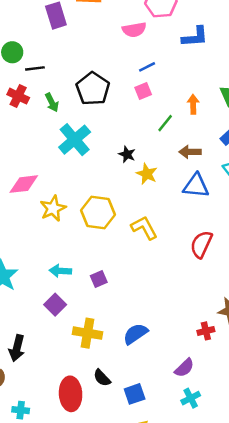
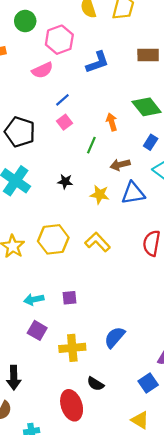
yellow star: (147, 174) -> (100, 195), moved
purple square: (99, 279) -> (70, 298), turned 32
blue square: (135, 394) -> (148, 383), moved

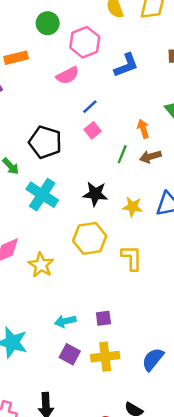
brown arrow: (120, 165) -> (150, 157), moved
black star: (65, 182) -> (95, 194), size x1.5
yellow hexagon: (53, 239) -> (90, 238), moved
yellow L-shape: (97, 242) -> (132, 258), turned 45
yellow cross: (72, 348) -> (105, 357), moved

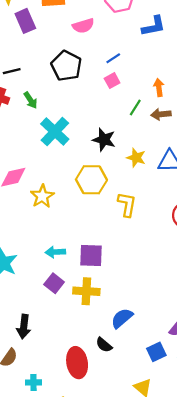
pink semicircle: (68, 75) -> (83, 26), moved
black pentagon: (45, 142) -> (66, 66), moved
purple square: (103, 318) -> (91, 256), size x1.6
blue semicircle: (153, 359) -> (122, 318), moved

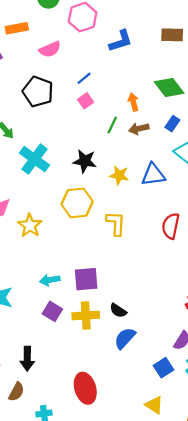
black semicircle: (104, 345) -> (118, 311), moved

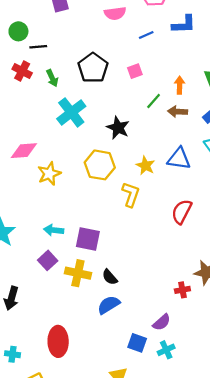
blue line: (84, 78) -> (146, 35), moved
black pentagon: (38, 92) -> (93, 68), moved
yellow star: (119, 175) -> (145, 166), moved
blue square: (163, 368) -> (137, 343), turned 36

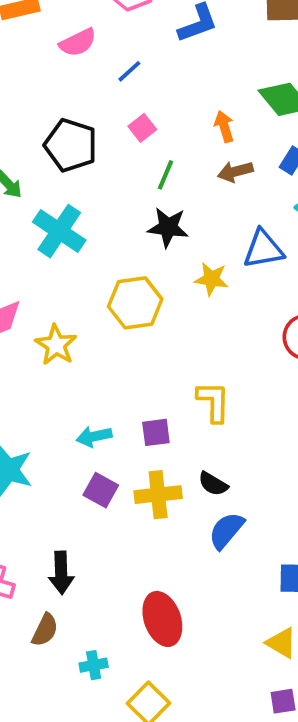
blue line: (146, 35) -> (129, 71), moved
green line: (154, 101) -> (166, 175), moved
black star: (118, 128) -> (168, 227), moved
yellow L-shape: (131, 195) -> (214, 402), moved
purple square: (88, 239) -> (156, 432), size x0.7

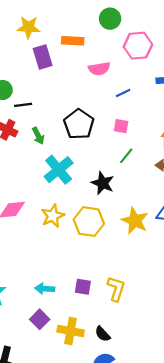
pink square: (142, 128) -> (121, 126), turned 32
black star: (168, 227) -> (103, 183), moved
yellow star: (211, 279) -> (135, 221), size x1.4
yellow star: (56, 345) -> (53, 216), moved
purple square: (156, 432) -> (83, 287), moved

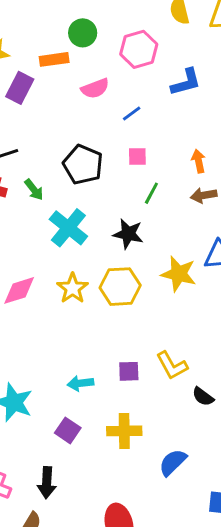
green circle: (110, 19) -> (83, 33), moved
purple rectangle: (43, 57) -> (20, 88), turned 55
yellow L-shape: (116, 289) -> (172, 365), turned 145
purple square: (40, 319) -> (68, 430), moved
black semicircle: (103, 334) -> (203, 397), moved

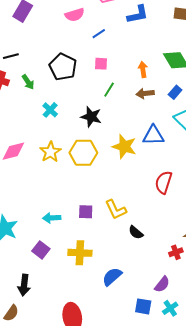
cyan cross: (68, 228) -> (50, 110), size x0.6

